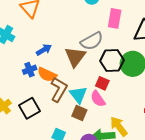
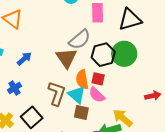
blue arrow: (44, 50) -> (24, 59), moved
blue cross: (30, 70) -> (14, 88), moved
orange semicircle: (47, 75) -> (82, 79), moved, turned 66

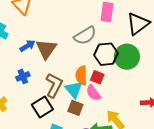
black triangle: (130, 20) -> (138, 24), turned -30
brown triangle: (66, 58) -> (46, 49), moved
blue cross: (14, 88) -> (23, 76), moved
black square: (32, 117) -> (42, 107), moved

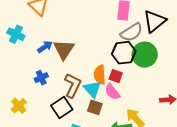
gray semicircle: (85, 36) -> (132, 32), moved

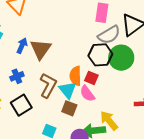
blue arrow: (45, 47) -> (22, 46), turned -35
black square: (62, 108) -> (21, 105), moved

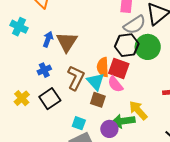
red square: (91, 78) -> (119, 69), size x1.5

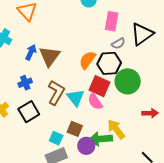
gray semicircle: (135, 25) -> (118, 44), size x0.6
green circle: (148, 47) -> (128, 81), moved
orange semicircle: (103, 67) -> (87, 60), moved, turned 36
brown square: (98, 100) -> (75, 129), moved

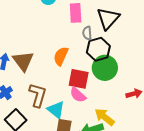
gray semicircle: (118, 44) -> (87, 33), turned 128
black hexagon: (109, 63) -> (98, 49), moved
cyan triangle: (76, 98) -> (56, 110), moved

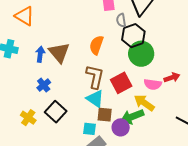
red square: (79, 79) -> (121, 83), moved, turned -35
brown L-shape: (38, 95) -> (95, 77), moved
pink semicircle: (78, 95) -> (153, 84), moved, turned -30

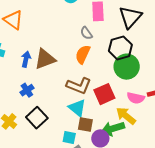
gray semicircle: (121, 20) -> (86, 33), moved, turned -32
brown triangle: (59, 53) -> (45, 59), turned 45
brown L-shape: (95, 77) -> (79, 86), turned 95

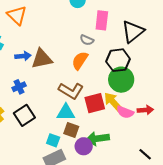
gray semicircle: (86, 33) -> (87, 40), turned -40
blue arrow: (26, 59) -> (23, 56), turned 63
cyan triangle: (77, 108) -> (66, 112), turned -48
yellow arrow: (126, 116) -> (113, 102), moved

